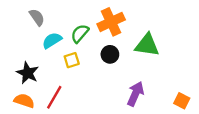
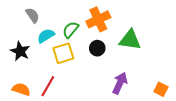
yellow square: (72, 60) -> (63, 53), size x1.5
black star: (28, 73) -> (20, 51), moved

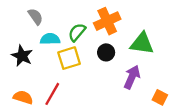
cyan semicircle: (46, 36) -> (50, 39), turned 30
purple arrow: (120, 83) -> (132, 77), moved
orange square: (161, 89) -> (160, 97), moved

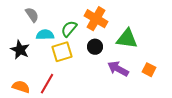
orange cross: (107, 21) -> (96, 19), turned -35
purple arrow: (132, 77) -> (118, 69), turned -85
orange square: (160, 97) -> (149, 70), moved

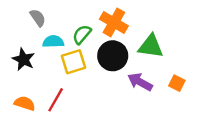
black circle: (95, 47) -> (113, 56), size x1.6

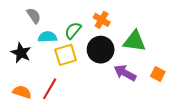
orange cross: (114, 22) -> (102, 20), size x0.7

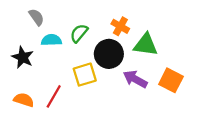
orange cross: (102, 20) -> (120, 26), moved
yellow square: (66, 55) -> (85, 75), moved
orange square: (158, 74) -> (171, 80), size x1.5

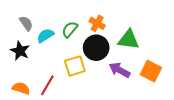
gray semicircle: (36, 17) -> (26, 23), moved
orange cross: (120, 26) -> (97, 23), moved
cyan semicircle: (51, 40) -> (45, 36), turned -30

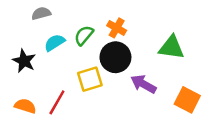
gray semicircle: (26, 23) -> (41, 13), moved, turned -70
green triangle: (129, 40) -> (171, 47), moved
orange square: (151, 71) -> (187, 100), moved

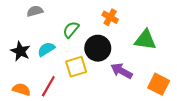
orange cross: (117, 28) -> (110, 17), moved
cyan semicircle: (55, 43) -> (46, 49), moved

